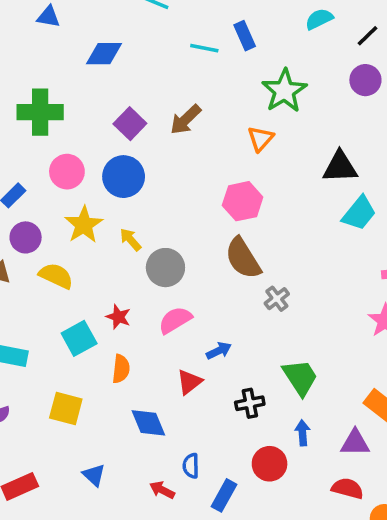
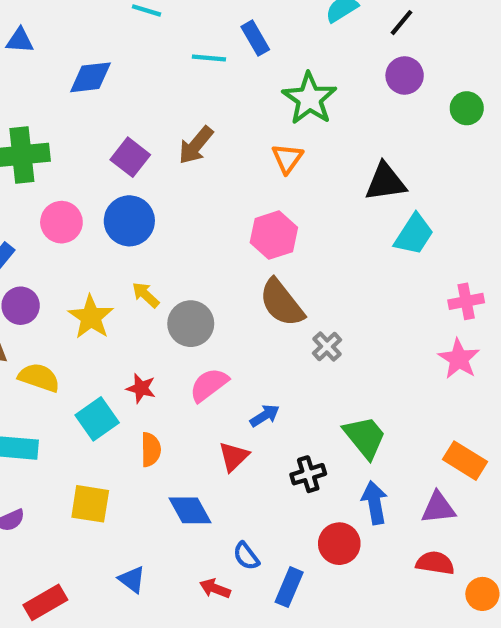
yellow star: (84, 225) -> (91, 317), moved
yellow semicircle: (56, 276) -> (39, 378), moved
blue arrow: (303, 433) -> (375, 503), size x1.4
blue semicircle: (191, 466) -> (246, 556), turned -30

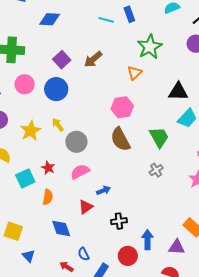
gray cross: (327, 347) -> (156, 170), moved
green trapezoid: (365, 437) -> (159, 137), moved
yellow square: (90, 504) -> (13, 231), moved

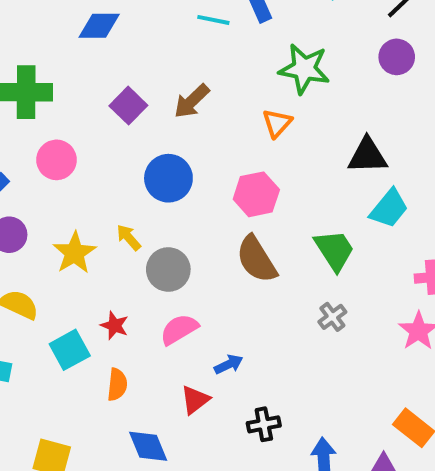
green star: (150, 47) -> (304, 69), turned -30
blue circle: (56, 89) -> (168, 178), moved

